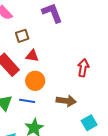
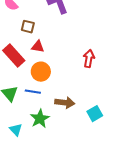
brown square: (22, 36) -> (28, 27), turned 32
brown arrow: (66, 101) -> (65, 103), moved

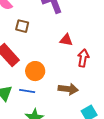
red triangle: (38, 47) -> (66, 40), moved
brown arrow: (65, 103) -> (68, 89), moved

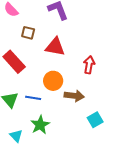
red triangle: (66, 40) -> (55, 47), moved, size x1.5
orange circle: (35, 71) -> (53, 81), moved

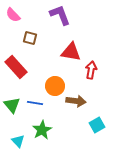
red triangle: (55, 47) -> (71, 52), moved

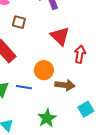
red triangle: (71, 52) -> (60, 36), turned 35
green star: (42, 130) -> (47, 118), moved

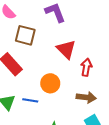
brown square: (19, 22) -> (25, 35), size x1.5
brown arrow: (65, 85) -> (86, 97), moved

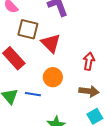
red triangle: (66, 49) -> (51, 43), moved

